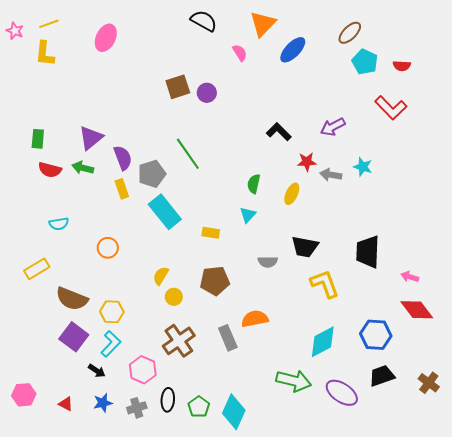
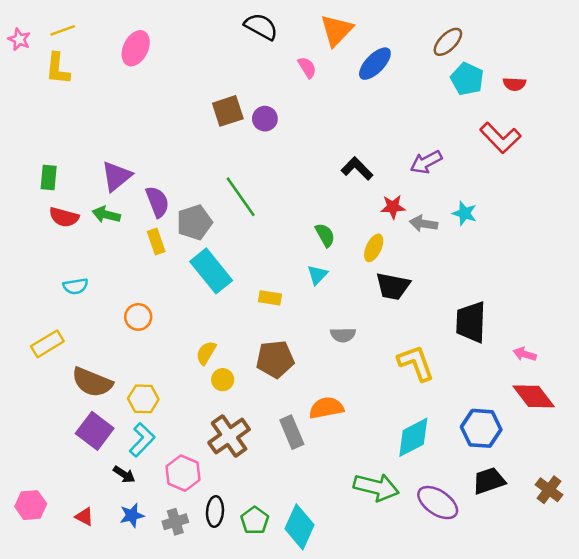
green semicircle: (254, 184) -> (325, 235), turned 138
black trapezoid: (305, 247) -> (393, 286), moved

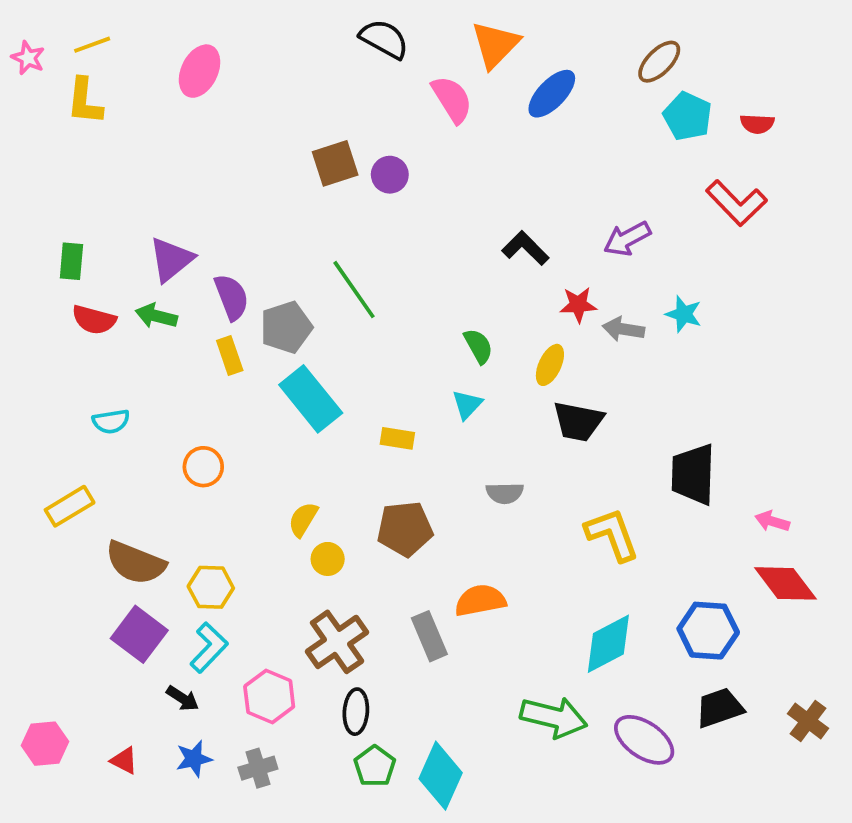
pink semicircle: (307, 67) -> (452, 99), size x1.5
black ellipse: (215, 511) -> (356, 712), moved

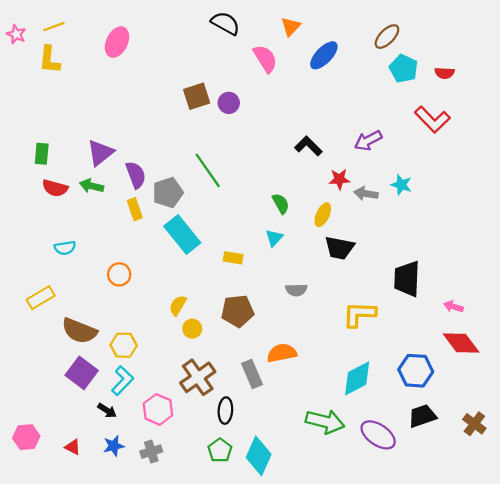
orange triangle: (495, 45) -> (291, 27), size x0.7
yellow L-shape: (612, 534) -> (359, 314), turned -68
black ellipse: (356, 712) -> (225, 411), moved

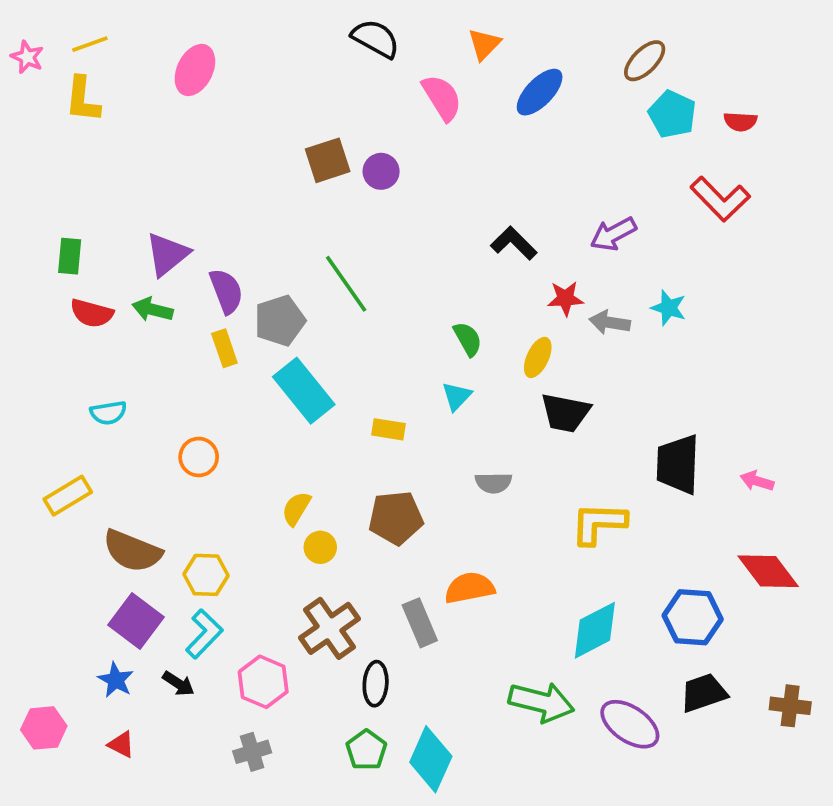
pink arrow: (453, 306) -> (757, 481), moved
brown cross: (474, 424) -> (790, 706), turned -30
blue star: (114, 446) -> (116, 680), moved, turned -30

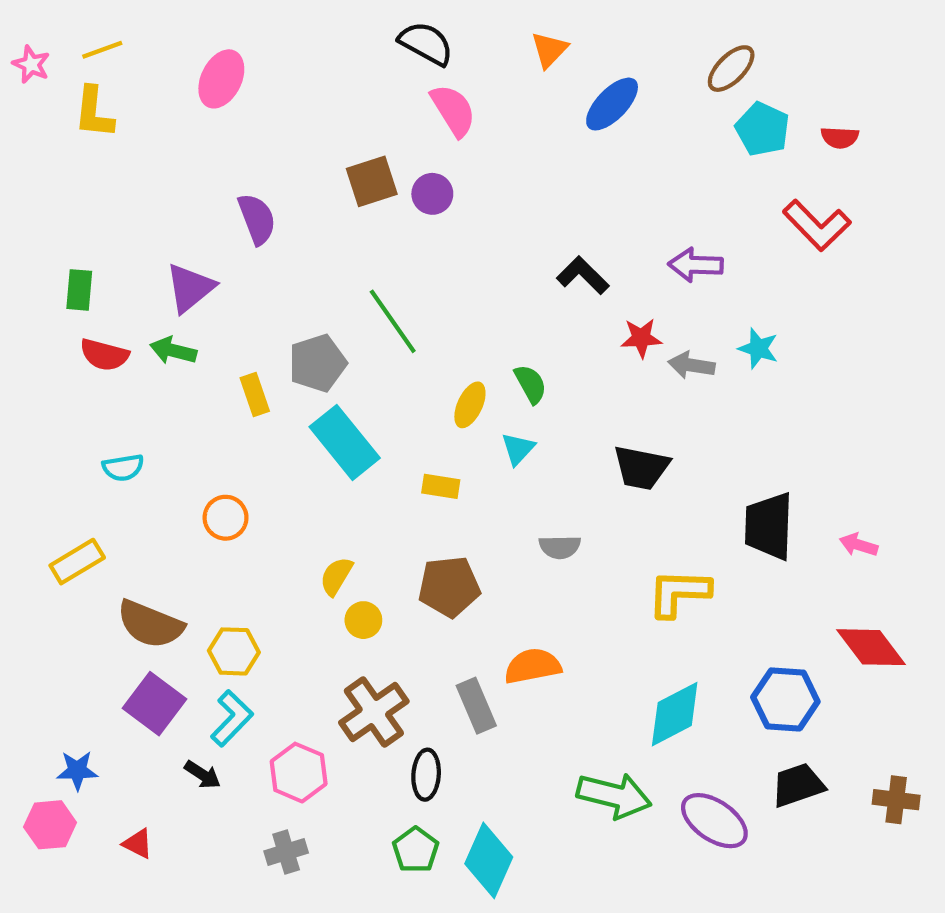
pink semicircle: (442, 98) -> (453, 110), moved
purple arrow: (613, 234) -> (696, 265), turned 30
purple semicircle: (226, 291) -> (257, 219), moved
yellow ellipse: (538, 357) -> (470, 405), moved
blue star: (116, 680) -> (77, 770), moved, turned -30

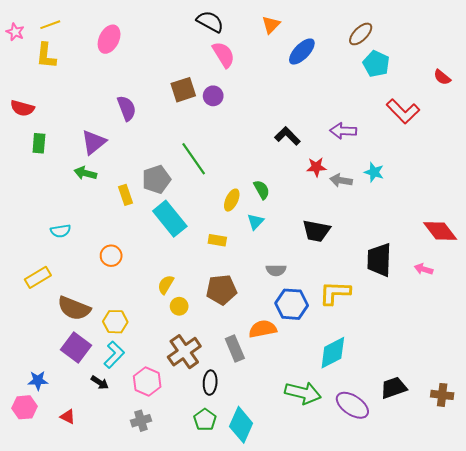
red semicircle: (840, 137) -> (442, 77), moved, turned 36
red semicircle: (104, 355) -> (22, 108), moved
red diamond: (871, 647) -> (440, 231), moved
blue hexagon: (785, 699) -> (292, 304), moved

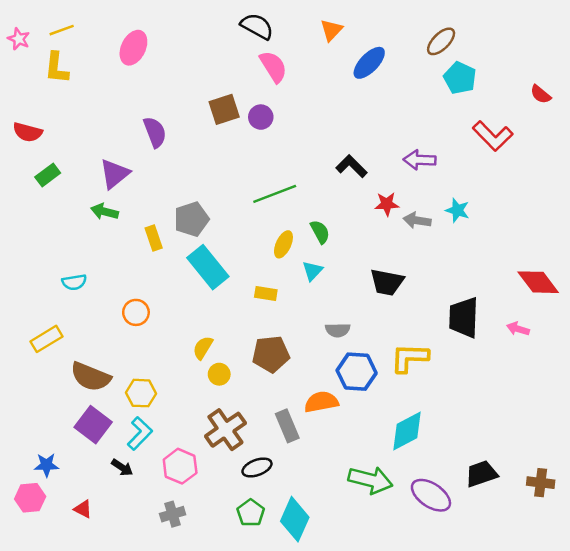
green rectangle: (39, 143) -> (48, 175), turned 48
green line: (194, 159) -> (275, 194), moved, turned -76
black ellipse: (210, 383) -> (257, 467), turned 65

